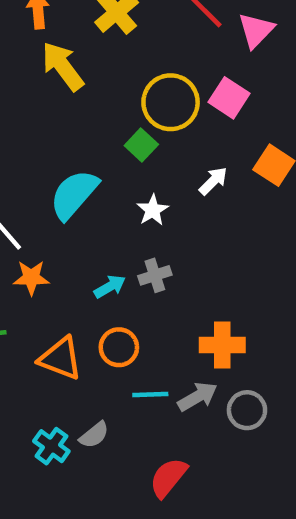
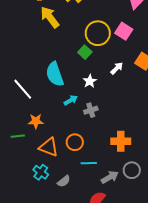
cyan semicircle: (74, 194) -> (55, 74), turned -60
orange star: (31, 278) -> (36, 121), moved
cyan arrow: (110, 287) -> (71, 100), moved
gray arrow: (198, 397) -> (110, 177), moved
cyan cross: (51, 446) -> (41, 172), moved

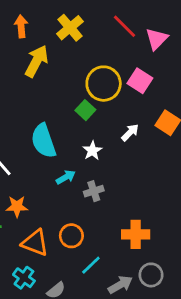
yellow arrow: (50, 17) -> (36, 61), turned 65
cyan line: (89, 163) -> (91, 265), turned -42

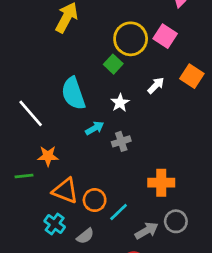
orange circle: (71, 236) -> (95, 200), moved

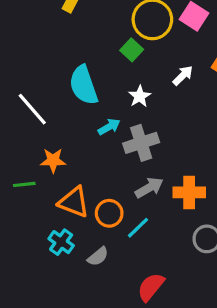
gray cross: (121, 141) -> (141, 143), size x1.5
gray arrow: (147, 231) -> (149, 188), moved

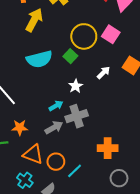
cyan semicircle: (84, 85) -> (39, 59), moved, turned -85
gray arrow: (149, 188) -> (54, 127), moved

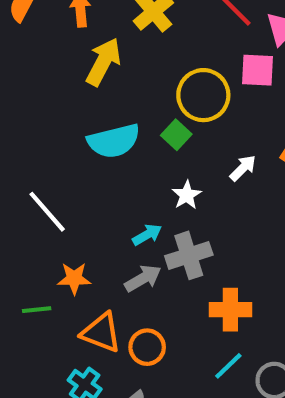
pink square: (111, 34) -> (258, 70), moved, turned -30
orange cross: (108, 148) -> (230, 310), moved
cyan line: (75, 171) -> (228, 366), moved

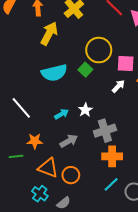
pink square: (258, 70) -> (126, 63), moved
white star: (187, 195) -> (85, 110), moved
cyan arrow: (147, 235) -> (62, 114), moved
gray cross: (189, 255) -> (105, 131), moved

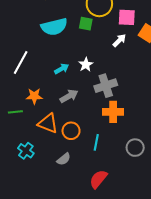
green square: (85, 70) -> (86, 24), turned -32
white line: (21, 108) -> (21, 63), turned 70
cyan line: (111, 184) -> (96, 142), moved, turned -35
cyan cross: (40, 194) -> (26, 151), moved

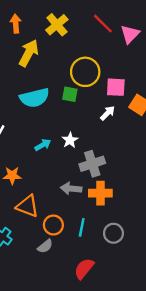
gray arrow: (69, 96) -> (71, 188), moved, turned -144
orange circle: (71, 131) -> (53, 225), moved
gray circle: (135, 148) -> (113, 233), moved

